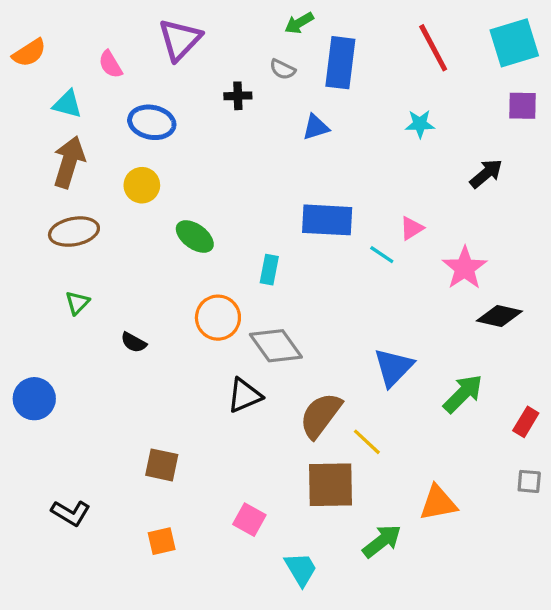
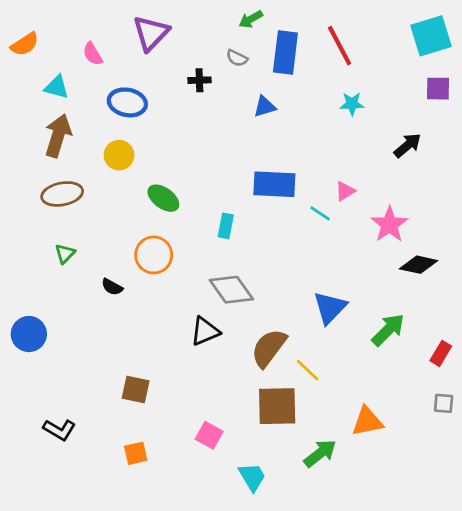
red line: (433, 48) -> (340, 46), moved
orange circle: (218, 318) -> (154, 255), moved

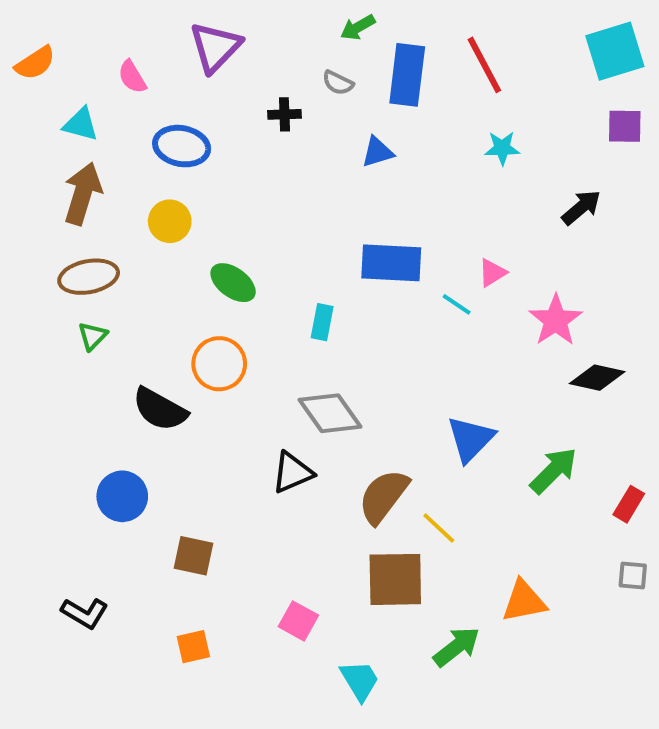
green triangle: (65, 254) -> (93, 336), moved
black semicircle: (112, 287) -> (160, 409), size x1.8
blue circle: (29, 334) -> (122, 496), moved

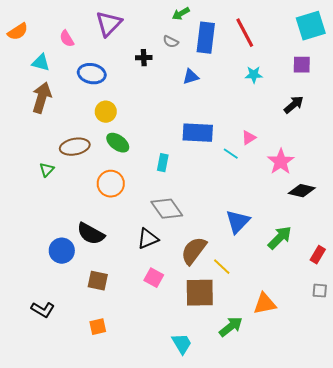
purple square: (625, 126) -> (302, 65), moved
yellow circle: (170, 221) -> (106, 112), moved
brown ellipse: (89, 277) -> (75, 147), moved
black semicircle: (160, 409) -> (91, 234), moved
pink square: (298, 621) -> (154, 278), moved

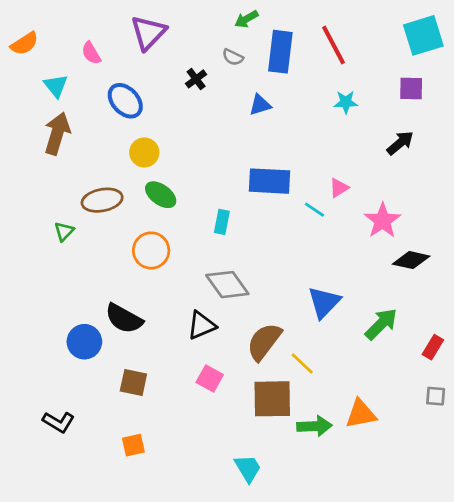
black cross: (144, 58) -> (196, 79), turned -35
cyan triangle: (41, 63) -> (56, 86), turned 36
blue ellipse: (92, 74) -> (125, 101), turned 36
green arrow: (231, 327) -> (314, 426), moved, turned 35

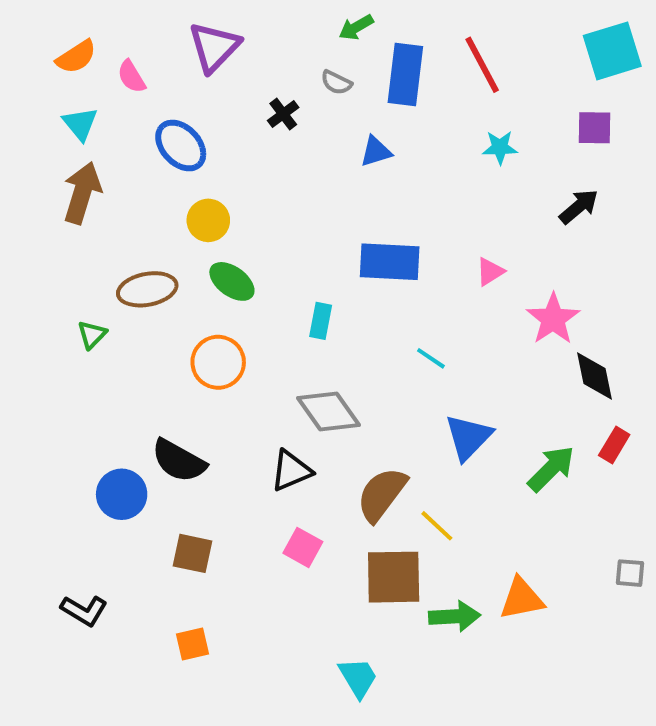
orange semicircle: (25, 44) -> (76, 57), moved
cyan line: (314, 210) -> (431, 358), moved
black diamond: (411, 260) -> (594, 376), turned 66
red rectangle: (433, 347) -> (614, 445), moved

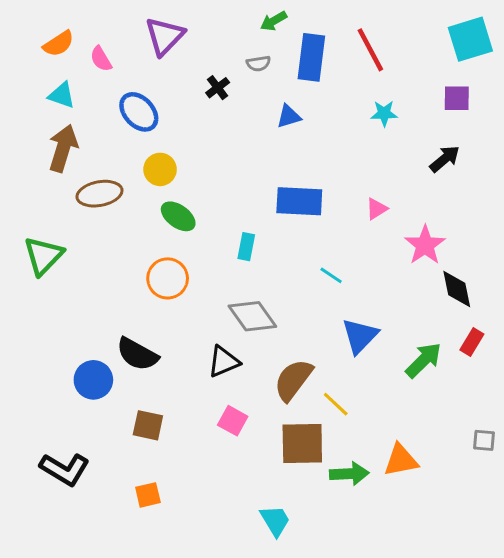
gray semicircle: (336, 82) -> (258, 63), turned -35
cyan triangle: (80, 124) -> (62, 95), turned -32
brown ellipse: (147, 289) -> (99, 194), moved
green triangle: (92, 335) -> (43, 256), moved, size x1.8
black L-shape: (84, 611) -> (65, 469), size x1.4

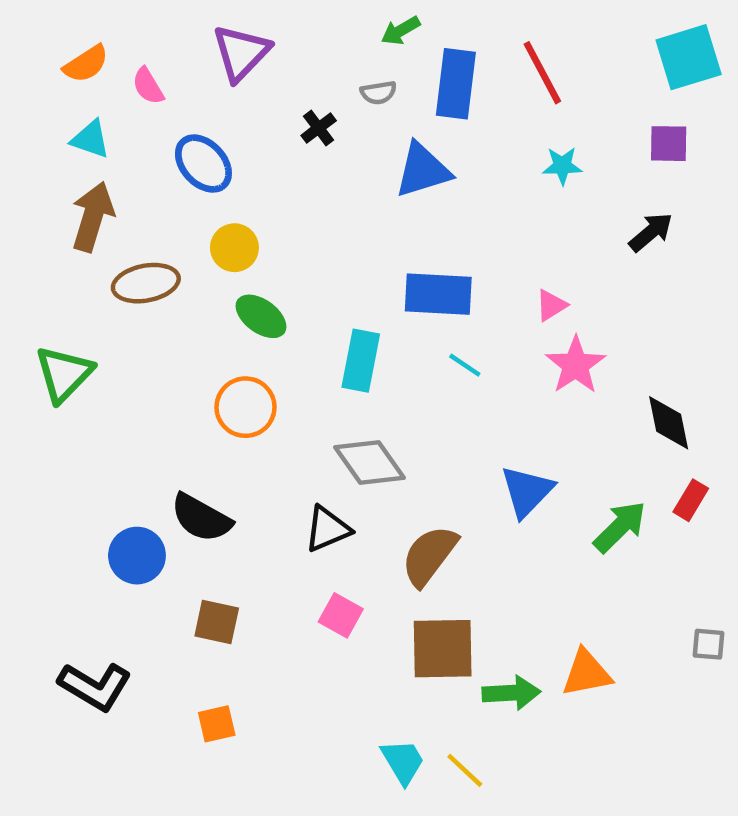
blue triangle: (289, 116) -> (423, 170), size x1.6
pink star: (425, 245) -> (576, 365), moved
cyan rectangle: (246, 247) -> (361, 361), size x1.5
cyan line: (331, 275) -> (465, 365), moved
yellow line: (336, 404) -> (465, 770), moved

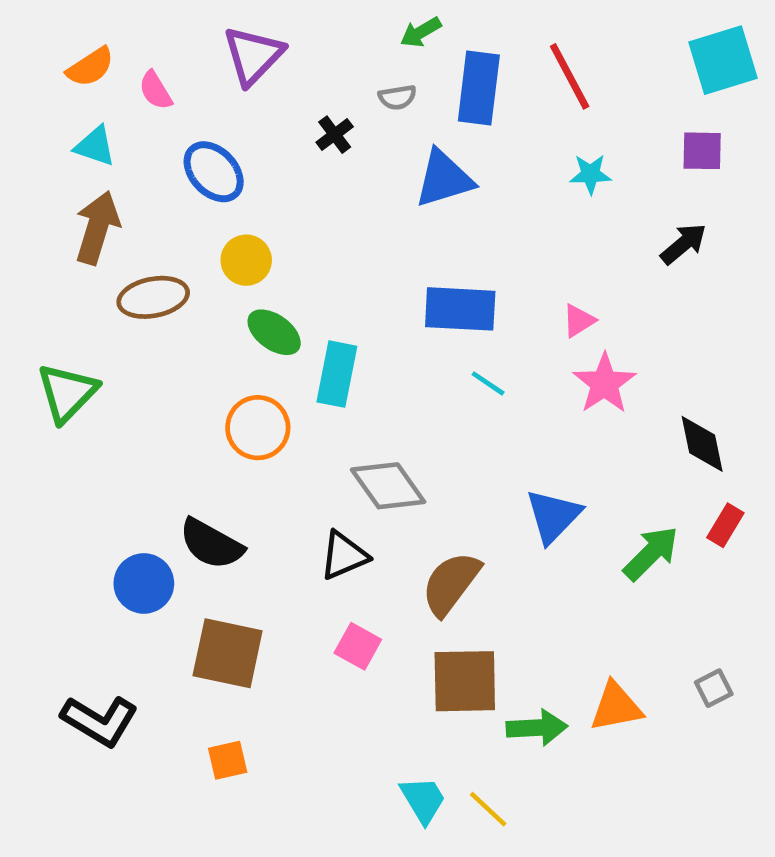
cyan rectangle: (361, 361) -> (337, 374), moved
brown square: (217, 622) -> (228, 653), size x1.5
gray square: (708, 644) -> (714, 688), moved, turned -32

